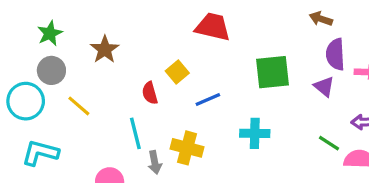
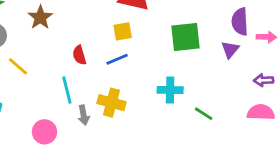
yellow square: (177, 72) -> (123, 31), moved, turned 30
purple triangle: (324, 87) -> (230, 50), turned 30
blue line: (208, 99) -> (117, 59), moved
green line: (329, 143) -> (204, 114), moved

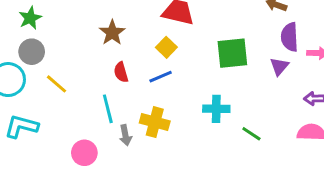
brown star: (40, 17) -> (112, 33), moved
yellow square: (123, 31) -> (166, 47), turned -36

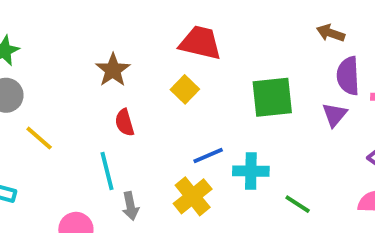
blue line: (161, 77) -> (208, 156), moved
yellow cross: (155, 122) -> (193, 196), moved, turned 36

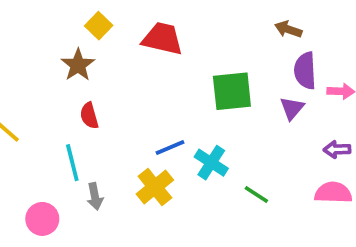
yellow square: (185, 89) -> (99, 26), moved
cyan cross: (251, 171) -> (211, 163), turned 32

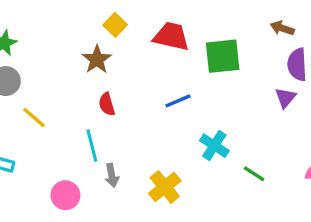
green square: (232, 91) -> (223, 56), moved
blue line: (170, 148) -> (178, 101), moved
yellow cross: (155, 187) -> (165, 187), moved

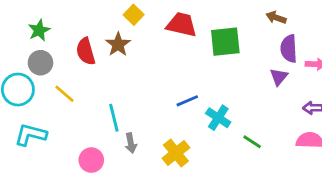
blue line: (178, 101) -> (187, 101), moved
red semicircle: (107, 104) -> (86, 51), moved, size x1.4

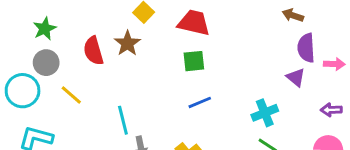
green square: (225, 42) -> (194, 61), moved, size x0.7
purple triangle: (279, 77) -> (296, 77), turned -30
cyan cross: (218, 118) -> (265, 113), moved, turned 35

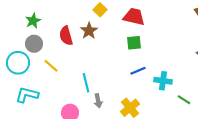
cyan cross: (265, 113) -> (163, 81), moved, turned 30

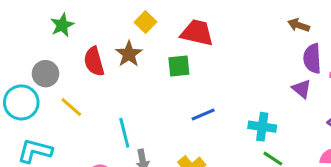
green star: (33, 21) -> (62, 25), moved
green square: (134, 43) -> (179, 66), moved
cyan cross: (163, 81) -> (262, 127), moved

